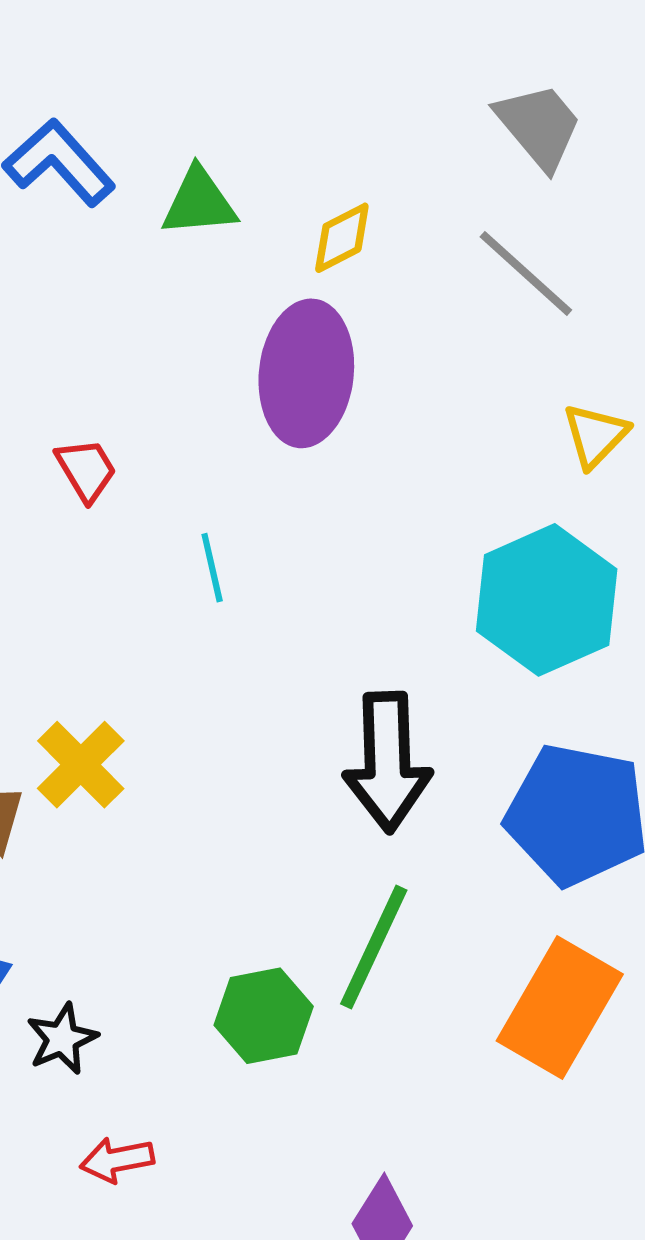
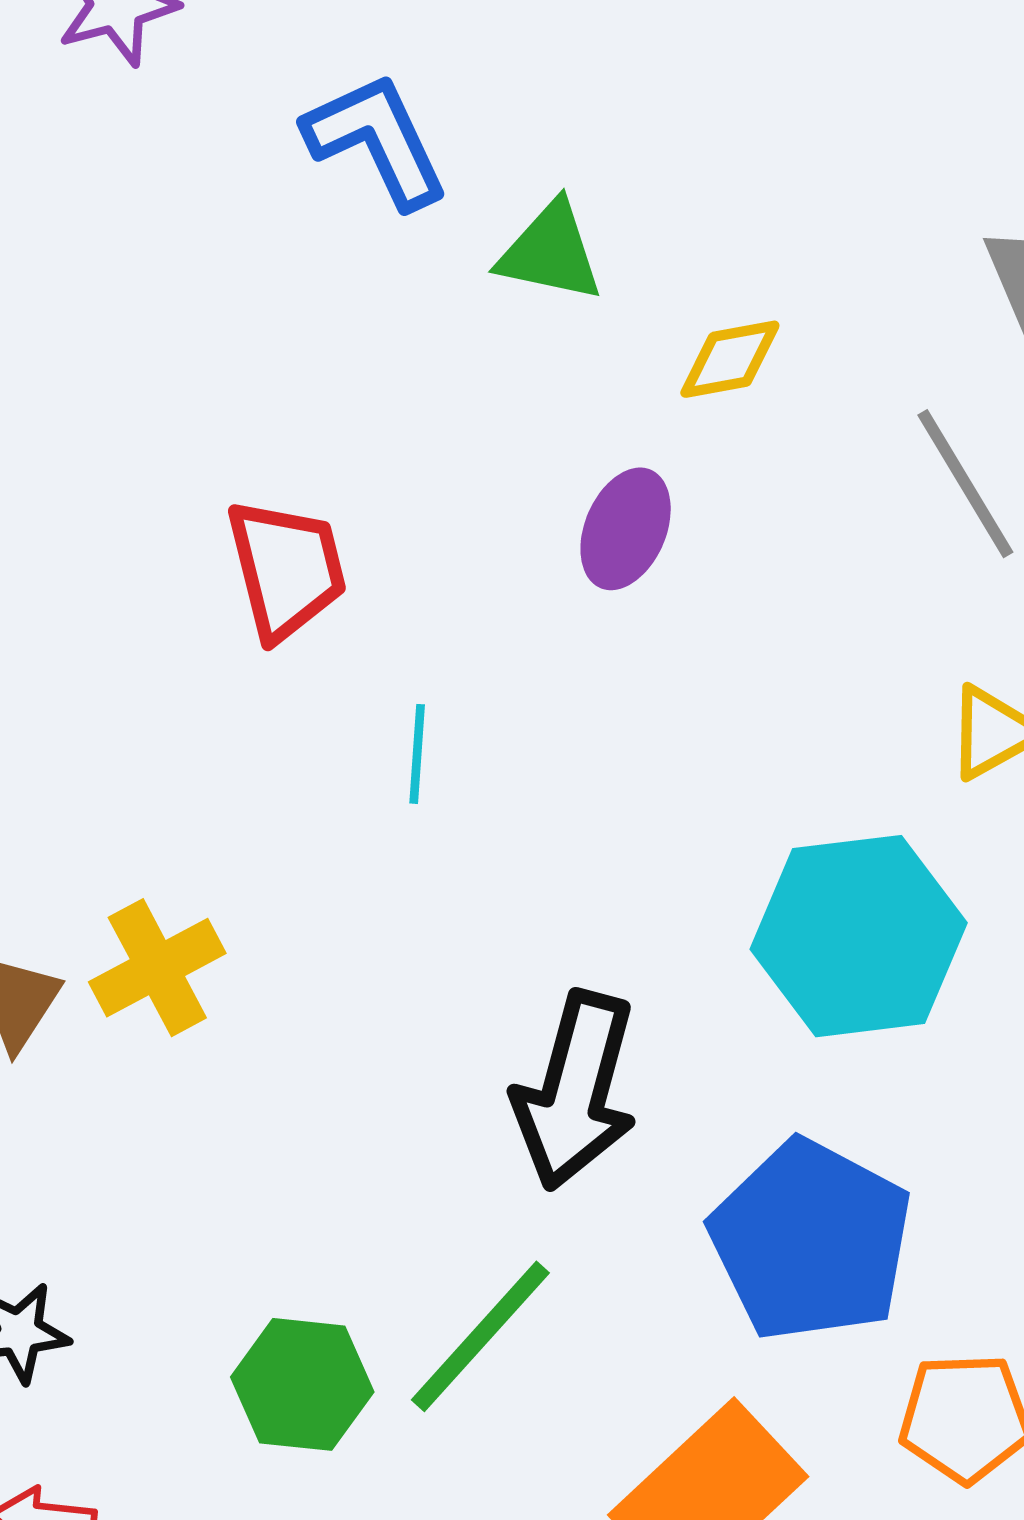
purple ellipse: (306, 373) -> (626, 529), size x0.6
red trapezoid: (86, 470) -> (286, 569), size x1.5

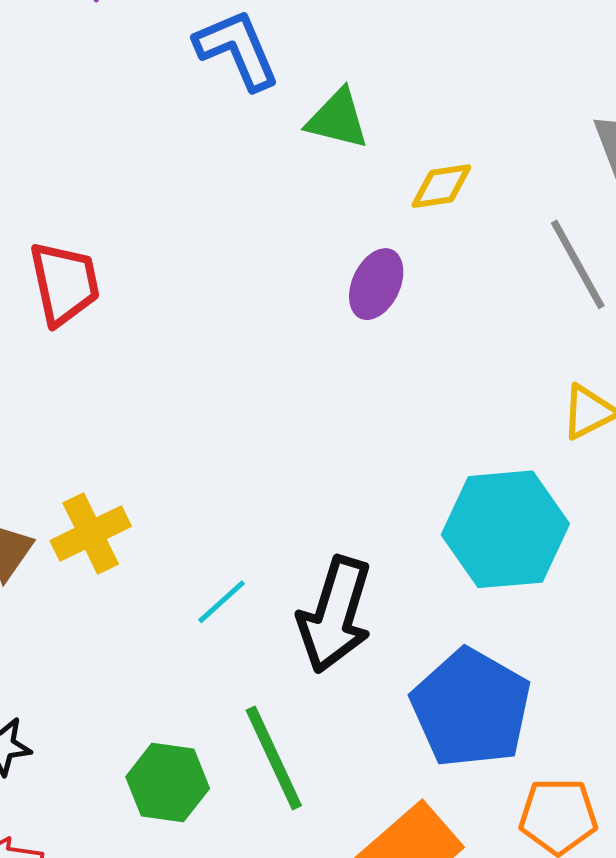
red trapezoid: (286, 569) -> (64, 283), moved
cyan line: (417, 754) -> (222, 602), moved, turned 42
green line: (480, 1336) -> (274, 758), turned -69

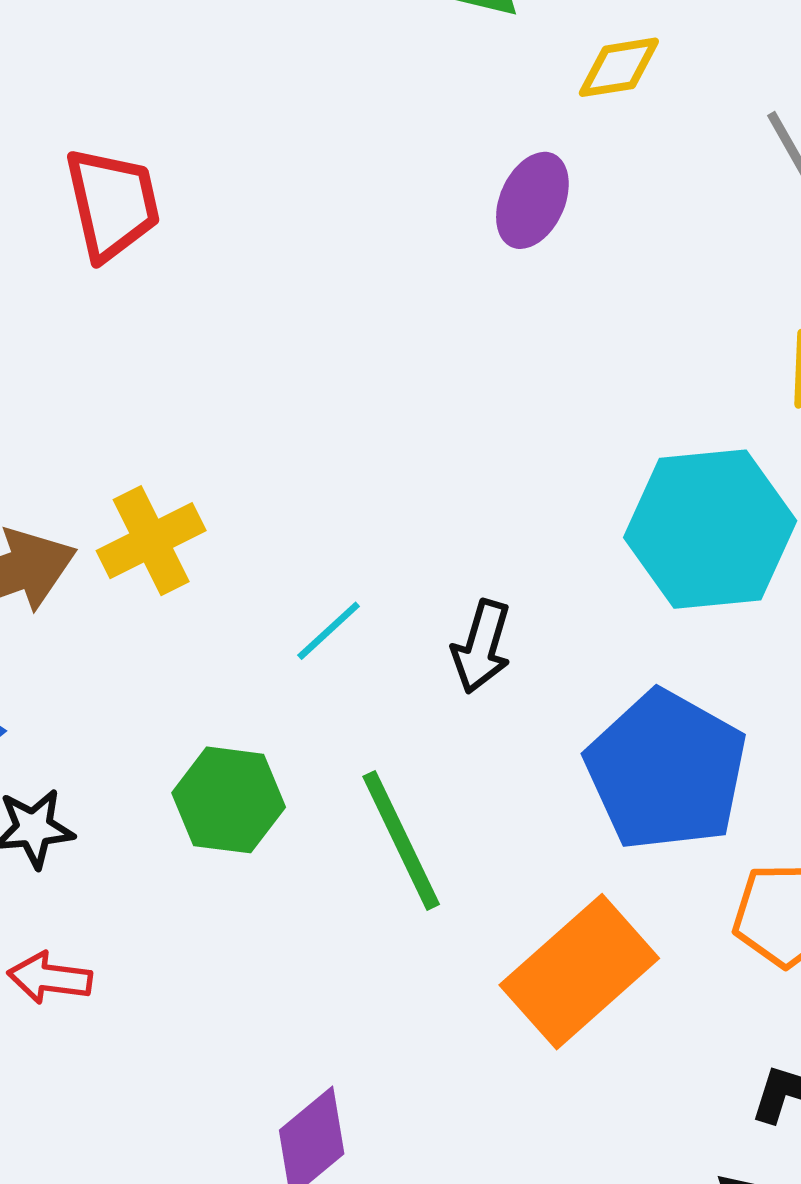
black arrow: (335, 615) -> (482, 647), size x0.6
green hexagon: (168, 783) -> (229, 800), moved

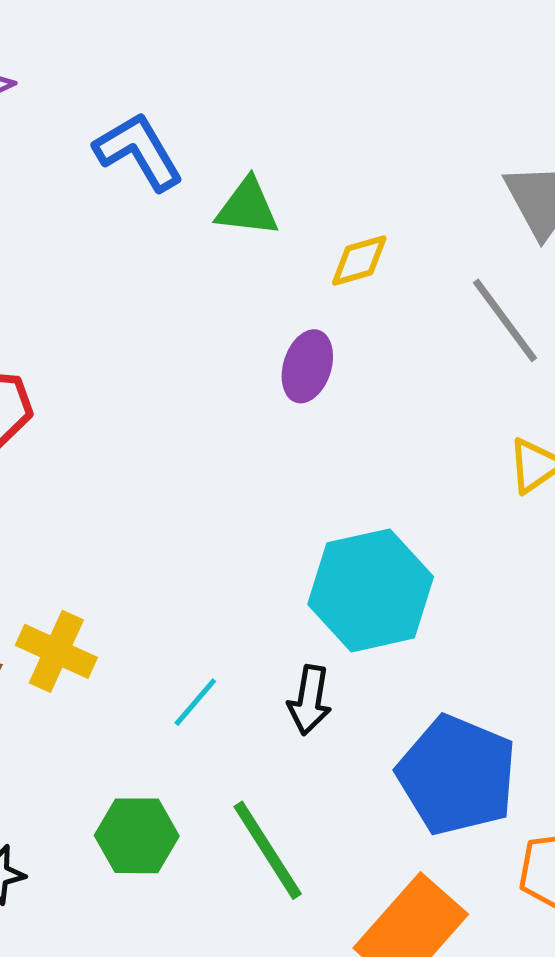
cyan hexagon: (710, 529) -> (371, 590), moved
yellow cross: (151, 541) -> (56, 651), turned -32

